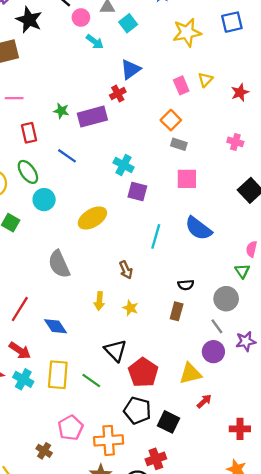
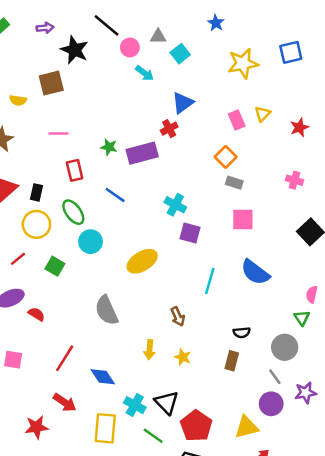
cyan cross: (23, 379) -> (135, 405), moved
green line: (91, 380) -> (153, 436), moved

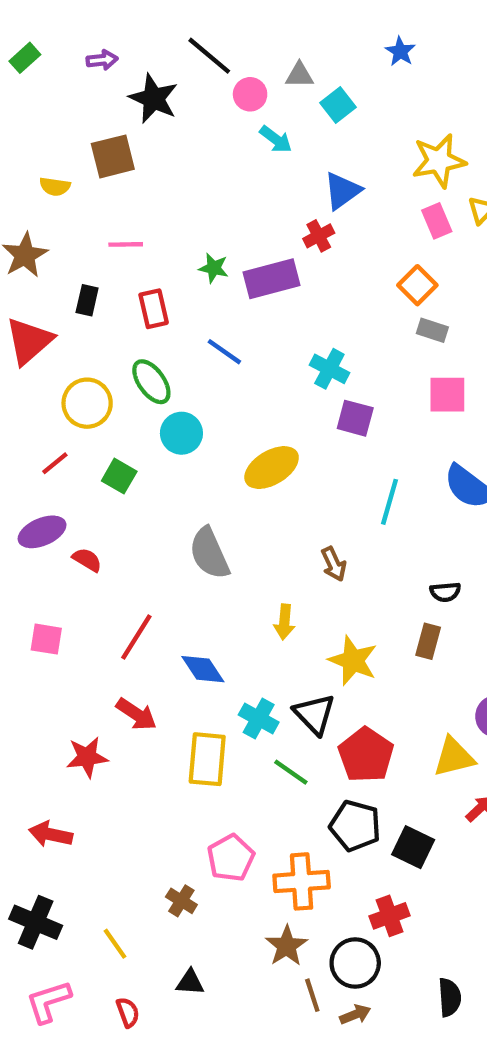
yellow star: (243, 63) -> (439, 161), moved
black rectangle: (36, 192) -> (87, 300), moved
yellow star: (183, 357) -> (353, 661), moved, size x1.6

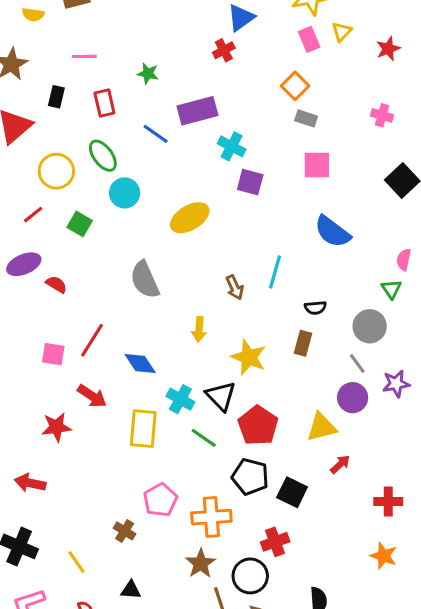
purple rectangle: (272, 279) -> (197, 111), moved
cyan line: (390, 502) -> (275, 272), moved
pink square: (46, 639) -> (53, 354), moved

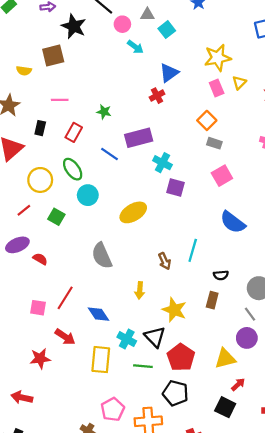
red rectangle: (104, 103) -> (74, 132), turned 42
pink square: (317, 165) -> (222, 176), turned -30
green line: (204, 438) -> (143, 366), turned -30
black square: (292, 492) -> (225, 407), moved

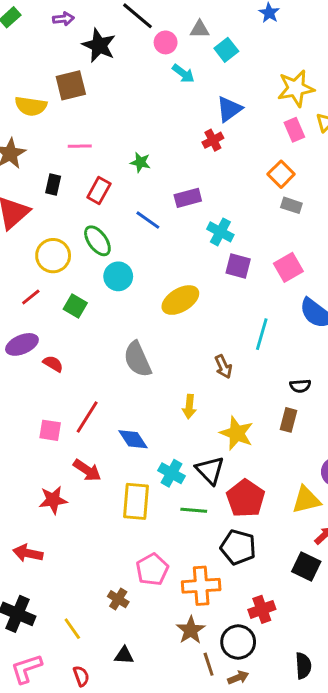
yellow semicircle: (24, 71) -> (31, 106), size x1.5
purple rectangle: (139, 138) -> (188, 198), size x0.7
pink square: (222, 176) -> (288, 267), moved
cyan line: (193, 250) -> (262, 334), moved

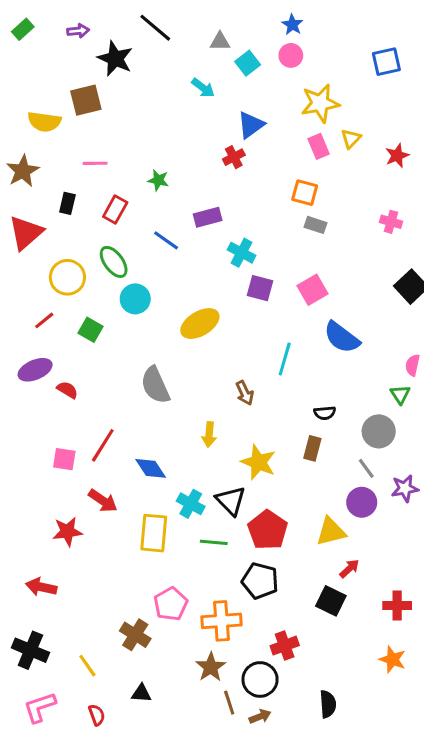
pink circle: (166, 42) -> (291, 55), moved
orange square: (281, 174) -> (305, 193), turned -30
brown cross: (118, 599) -> (135, 635), size x1.4

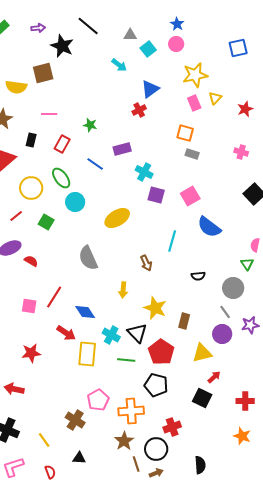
brown rectangle: (312, 448) -> (184, 321), moved
red arrow: (103, 501) -> (66, 333), moved

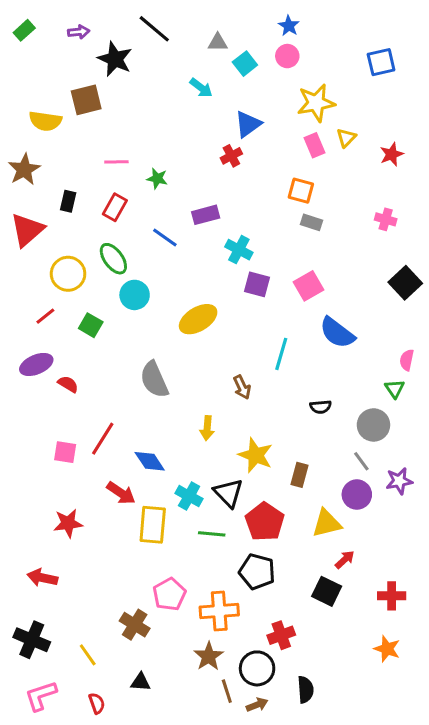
pink line: (49, 114) -> (116, 162), moved
black semicircle: (200, 465) -> (305, 690), moved

